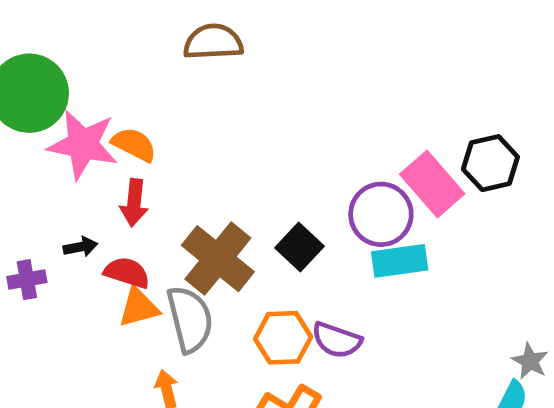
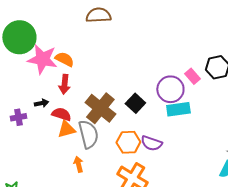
pink rectangle: (432, 184) -> (192, 76), size x0.6

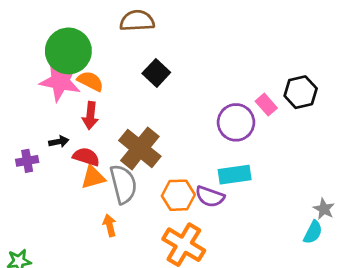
green circle: (19, 37) -> (68, 51), moved
black square: (135, 103) -> (156, 73), moved
cyan rectangle: (178, 109) -> (235, 175), moved

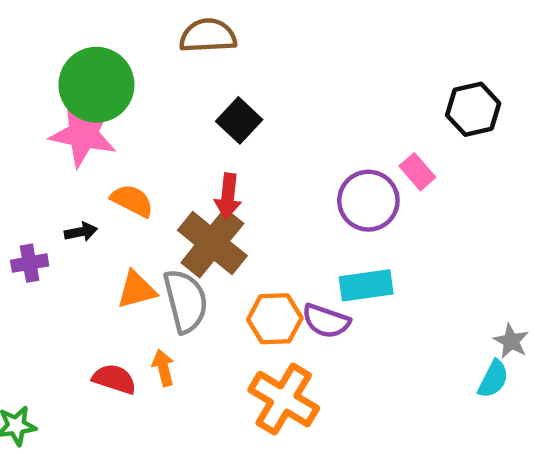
orange semicircle: (90, 81) -> (132, 201), moved
black hexagon: (301, 92) -> (473, 109), moved
red arrow: (90, 116) -> (228, 196), moved
red semicircle: (86, 157) -> (114, 379), moved

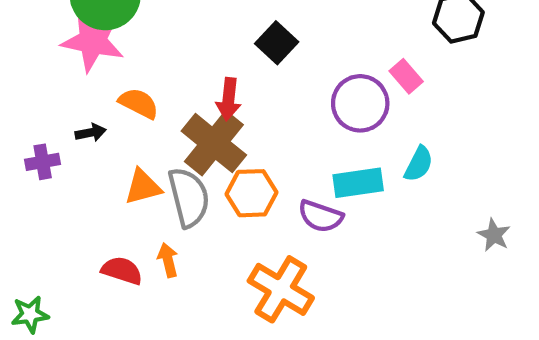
black square: (239, 120) -> (277, 43), moved
orange hexagon: (275, 319) -> (252, 193), moved
cyan semicircle: (493, 379) -> (419, 164), moved

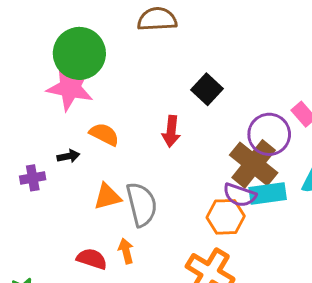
brown cross: (214, 143) -> (254, 164), moved
orange hexagon: (252, 193) -> (226, 217), moved
purple semicircle: (320, 216) -> (240, 195), moved

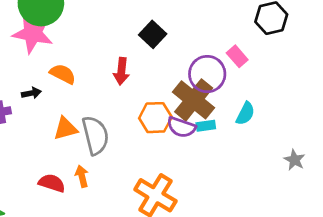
cyan rectangle: (268, 193) -> (206, 126), size x0.6
orange hexagon: (226, 217) -> (155, 118), moved

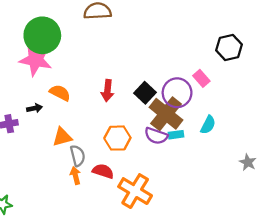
black square: (153, 34) -> (145, 93), moved
orange hexagon: (155, 118) -> (117, 138), moved
gray semicircle: (95, 135) -> (78, 156), moved, size x0.7
red semicircle: (52, 183) -> (103, 171), moved

